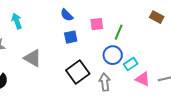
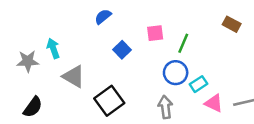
blue semicircle: (67, 15) -> (103, 17), moved, turned 96
cyan arrow: (17, 21) -> (53, 48), moved
blue square: (71, 37) -> (122, 50), turned -32
black square: (78, 72) -> (109, 101), moved

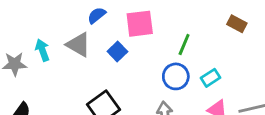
pink square: (155, 33) -> (140, 24), moved, size x1.5
gray triangle: (74, 76) -> (79, 45), moved
cyan rectangle: (199, 84) -> (211, 78), moved

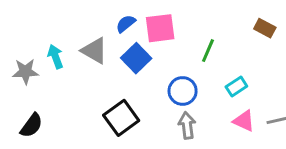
blue semicircle: (97, 15) -> (126, 24), moved
blue square: (117, 51) -> (136, 58), size x1.4
blue circle: (176, 76) -> (183, 91), moved

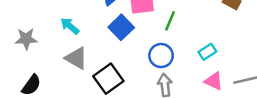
gray triangle: (94, 51) -> (76, 58), moved
green line: (208, 51) -> (170, 21), moved
cyan arrow: (55, 57) -> (70, 26), moved, turned -30

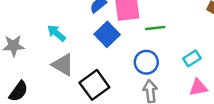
green line: (170, 21) -> (155, 28), turned 60
pink triangle: (214, 81) -> (198, 87), turned -36

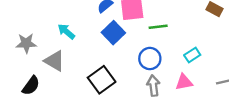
gray triangle: (63, 65) -> (54, 61), moved
pink triangle: (198, 87) -> (184, 82), moved

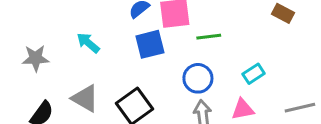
blue square: (113, 33) -> (150, 44), turned 30
gray triangle: (54, 61) -> (85, 98), moved

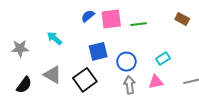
green line: (209, 37) -> (139, 24), moved
blue square: (150, 44) -> (98, 51), moved

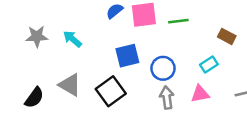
brown rectangle: (182, 19) -> (227, 36), moved
gray star: (20, 48) -> (37, 36), moved

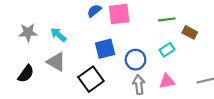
green line: (178, 21) -> (167, 19), moved
cyan rectangle: (209, 64) -> (167, 50), moved
gray triangle: (70, 85) -> (56, 62), moved
black semicircle: (34, 98) -> (26, 74), moved

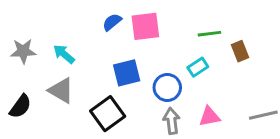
brown rectangle: (190, 32) -> (240, 51), turned 40
cyan rectangle: (167, 50) -> (198, 67), moved

